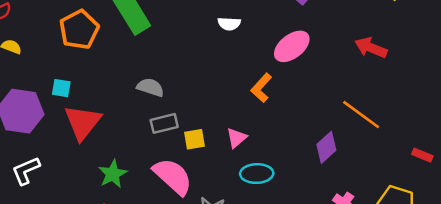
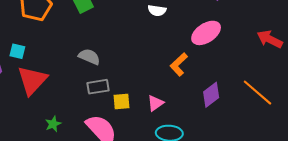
purple diamond: (326, 147) -> (211, 95), moved
green star: (113, 174) -> (53, 124), size x0.7

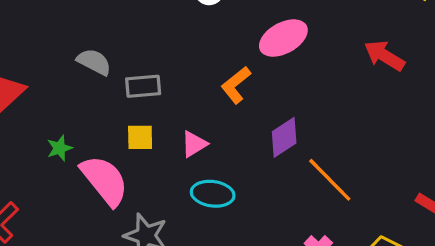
gray rectangle: (98, 87) -> (143, 86), moved
orange line: (257, 93) -> (330, 180), moved
green star: (53, 124) -> (60, 148), moved

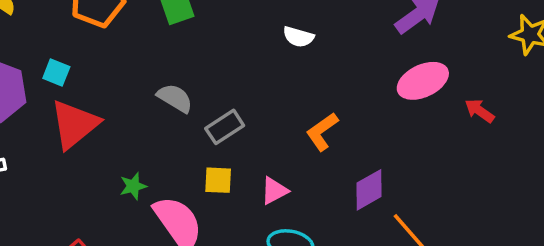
pink ellipse: (283, 38) -> (423, 81), moved
red arrow: (384, 56) -> (479, 111), size x0.7
gray rectangle: (143, 86) -> (225, 127), turned -32

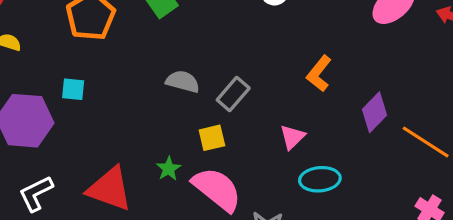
red triangle: (74, 124) -> (110, 189), moved, turned -45
yellow square: (218, 180) -> (212, 138), moved

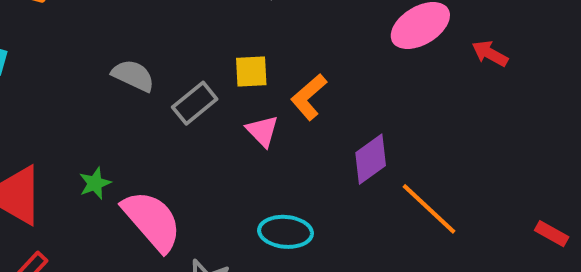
pink triangle: (292, 137) -> (262, 131), moved, turned -40
yellow square: (212, 138) -> (251, 72), moved

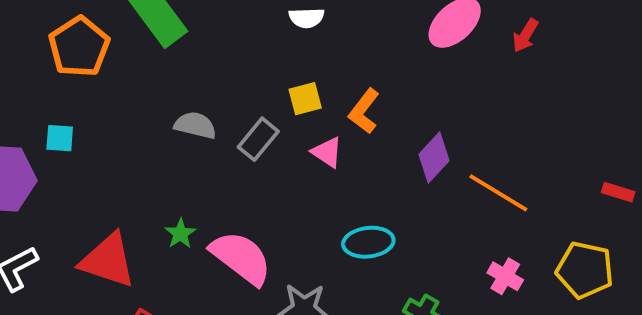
red arrow: (490, 54) -> (525, 35), turned -76

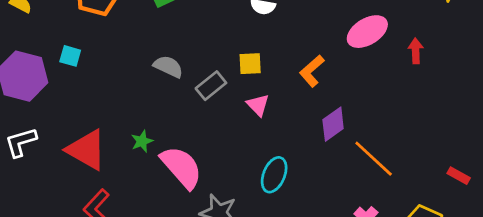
red arrow: (525, 35) -> (416, 51), turned 135
orange L-shape: (364, 111) -> (312, 71), moved
cyan ellipse: (368, 242) -> (274, 175), turned -72

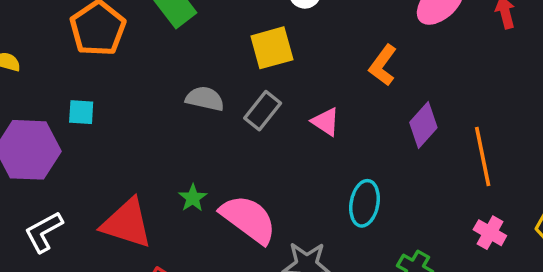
yellow square: (250, 64) -> (272, 48), moved, size x1.4
orange line: (374, 159) -> (483, 157), turned 48

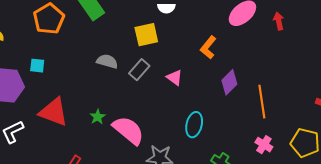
red triangle: (127, 223) -> (54, 112), moved

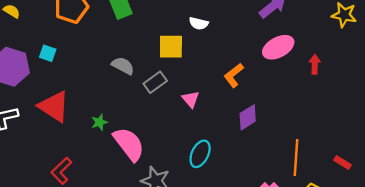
orange line: (262, 102) -> (296, 158), moved

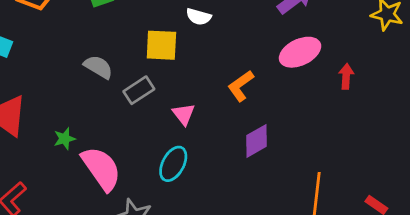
cyan ellipse: (200, 154) -> (173, 164), moved

